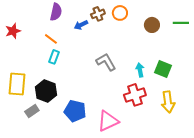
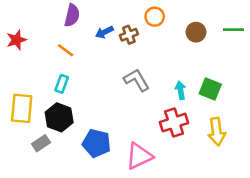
brown cross: (98, 14) -> (129, 35), moved
cyan rectangle: (54, 57) -> (62, 84), moved

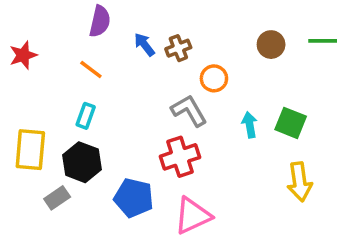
orange circle: (155, 17) -> (214, 78), moved
blue arrow: (104, 32) -> (144, 45), turned 78
red cross: (174, 123) -> (180, 157), moved

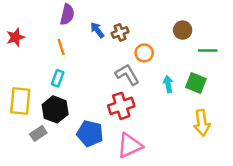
green line: (323, 41) -> (208, 51), moved
orange line: (91, 69) -> (61, 47), turned 35

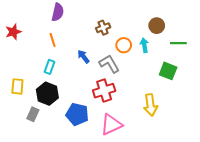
blue arrow: (97, 30) -> (83, 57), moved
cyan arrow: (168, 84) -> (144, 45), moved
yellow rectangle: (20, 101) -> (17, 86), size x0.7
yellow arrow: (202, 123) -> (150, 105), moved
gray rectangle: (38, 133) -> (33, 114), turned -32

